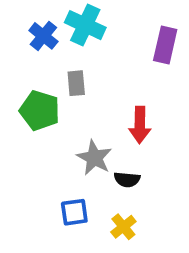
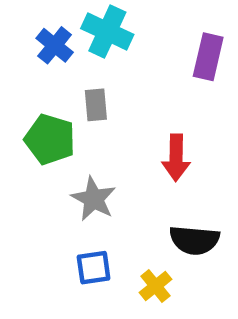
gray star: (94, 158) -> (94, 199), moved
black semicircle: (127, 180) -> (194, 240), moved, size x1.5

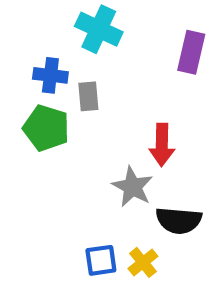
blue cross: (55, 45) -> (50, 75), moved, turned -32
gray star: (94, 199) -> (132, 187), moved
blue square: (94, 268) -> (101, 260), moved

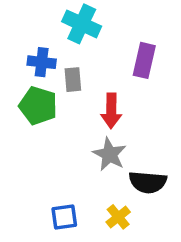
purple rectangle: (191, 52) -> (144, 60), moved
red arrow: (162, 145) -> (111, 111), moved
blue square: (101, 260) -> (64, 217), moved

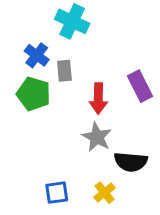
purple rectangle: (144, 60) -> (140, 86), moved, turned -40
blue cross: (42, 62) -> (37, 55), turned 30

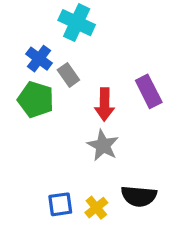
gray rectangle: (64, 71) -> (68, 75), turned -30
black semicircle: (131, 162) -> (139, 196), moved
yellow cross: (105, 193) -> (96, 208), moved

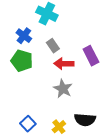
gray rectangle: (68, 75) -> (53, 46), moved
red arrow: (104, 104) -> (64, 64), turned 90
blue square: (60, 204) -> (28, 124), moved, turned -35

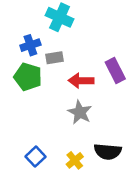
blue cross: (24, 36) -> (30, 45), turned 35
gray rectangle: (53, 46) -> (54, 58), moved, turned -64

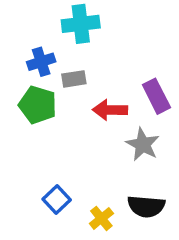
cyan cross: (60, 17) -> (81, 24), turned -32
gray star: (80, 112) -> (143, 144), moved
blue square: (35, 157) -> (57, 199), moved

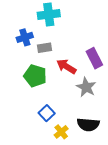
green pentagon: (38, 105) -> (35, 76), moved
red arrow: (110, 110) -> (66, 66), turned 30
blue square: (57, 199) -> (47, 113), moved

